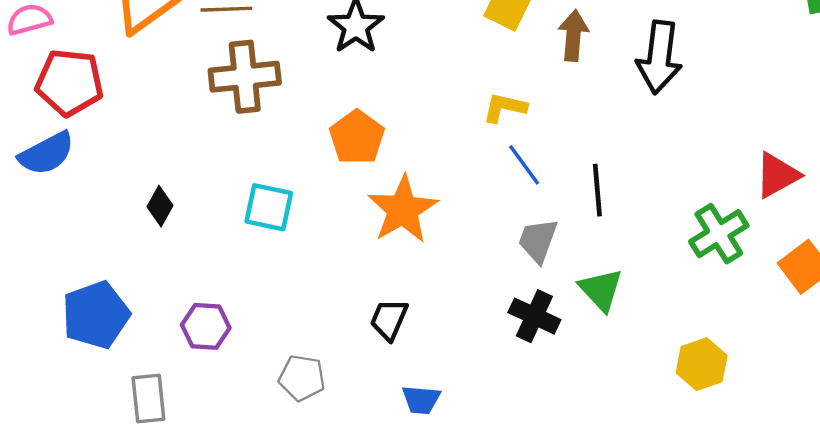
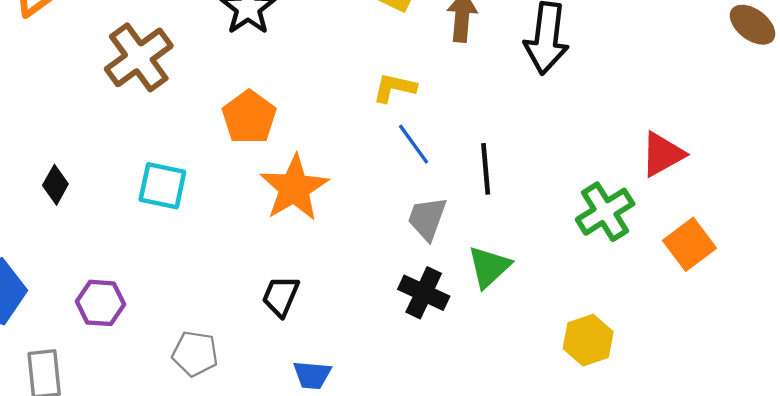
brown cross: (245, 77) -> (139, 57), turned -30
green triangle: (601, 290) -> (489, 267), turned 30

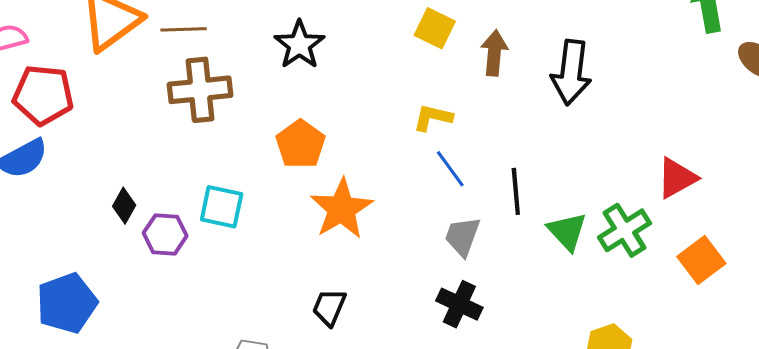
brown cross: (139, 57) -> (200, 90), turned 30
green triangle: (489, 267) -> (567, 231), moved, turned -30
purple hexagon: (100, 303) -> (165, 234), moved

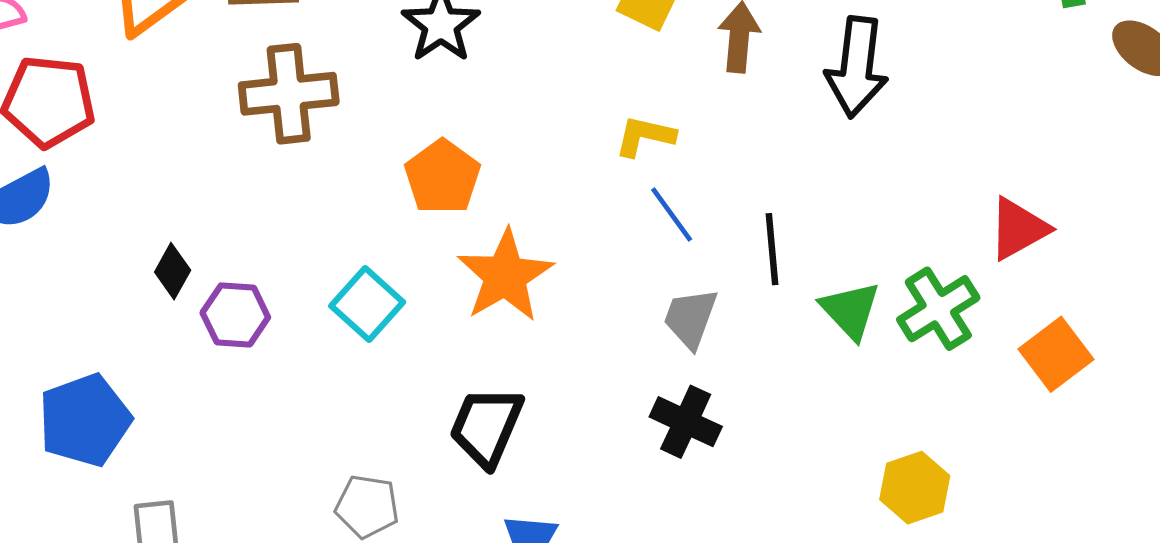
cyan square: (222, 207) -> (367, 304), moved, turned 30
black trapezoid: (329, 307) -> (486, 426), size x1.4

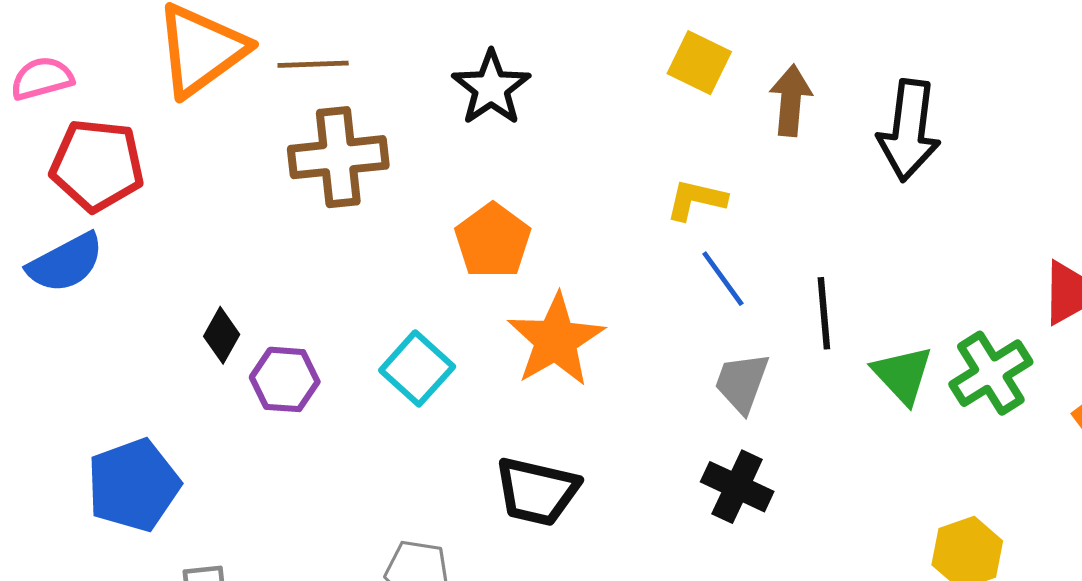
black trapezoid: (486, 426) -> (537, 491), turned -100

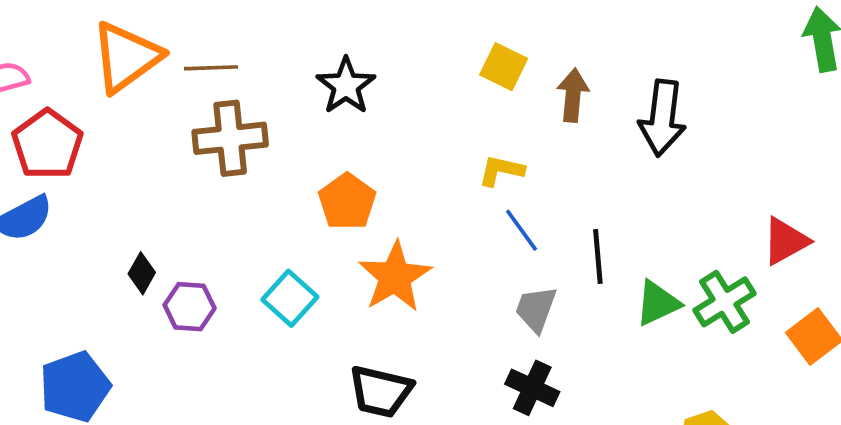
red pentagon: (97, 165) -> (47, 144), turned 30
green triangle: (903, 375) -> (658, 303), turned 48

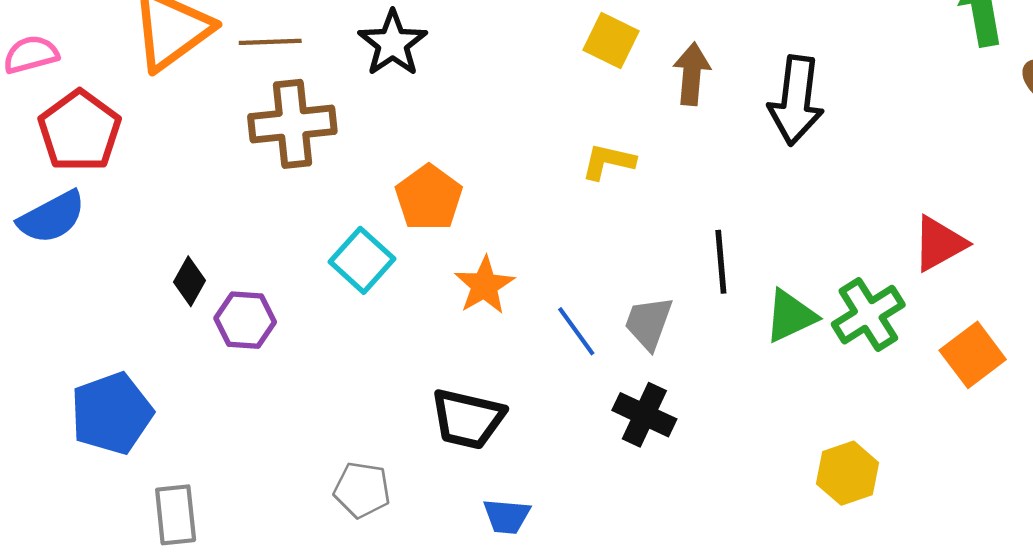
black star: (346, 86) -> (393, 43), moved
blue line: (522, 230) -> (576, 331), moved
orange star: (395, 277) -> (484, 285), size x0.7
cyan square: (290, 298) -> (362, 260), moved

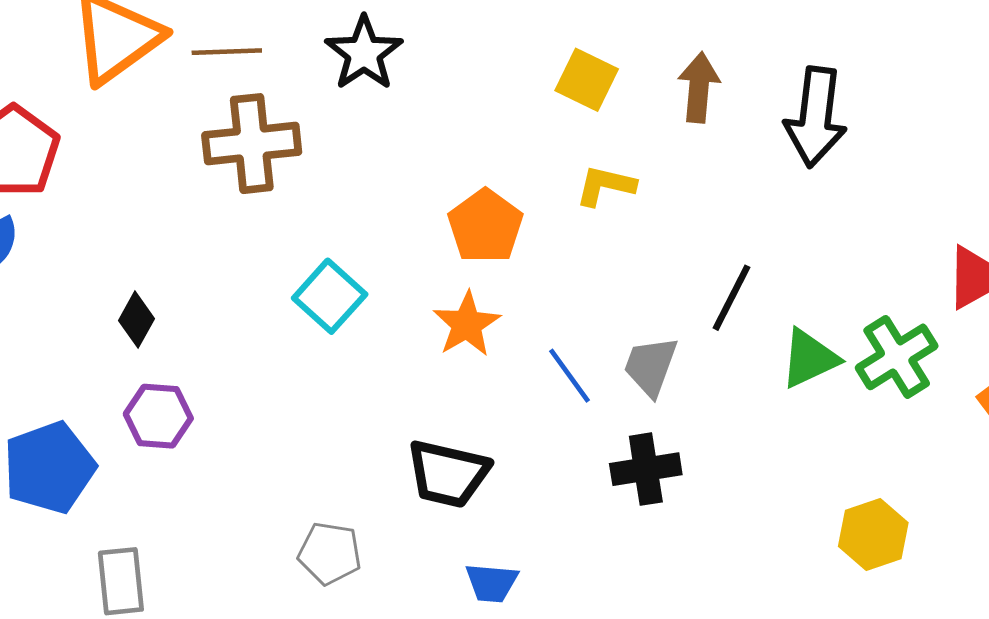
yellow square: (611, 41) -> (587, 80), moved
orange pentagon: (429, 198) -> (485, 226), moved
black line: (721, 262) -> (732, 298), turned 32
purple hexagon: (245, 320) -> (158, 416), moved
black cross: (644, 415) -> (646, 469), turned -34

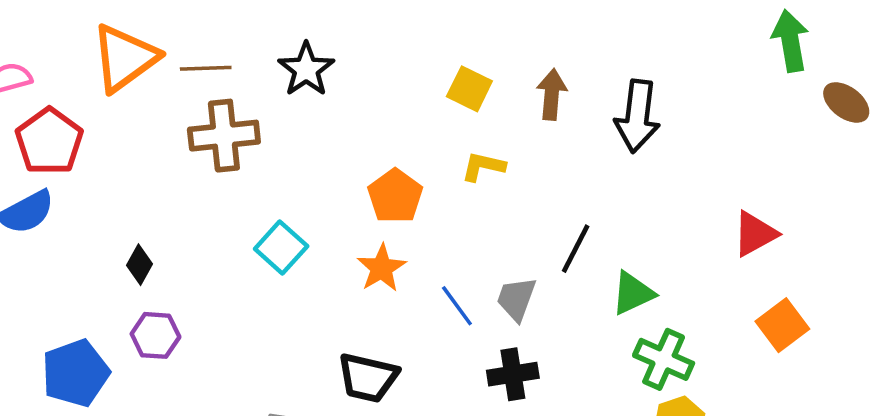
green cross: (897, 357) -> (664, 359), moved, turned -34

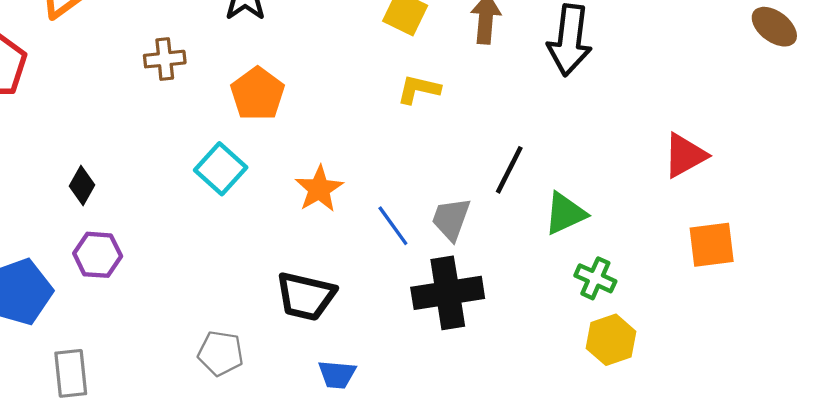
brown cross: (224, 136) -> (165, 59), size x0.6
orange pentagon: (395, 196) -> (258, 94), moved
orange square: (782, 325) -> (712, 245), turned 30
green cross: (664, 359) -> (595, 278), size x0.7
black cross: (513, 374) -> (448, 293), size x1.4

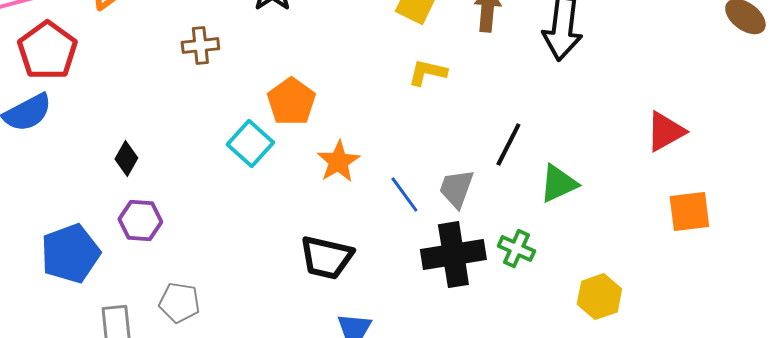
orange pentagon: (258, 94) -> (291, 102), moved
green cross: (595, 278) -> (516, 249), moved
gray pentagon: (221, 353) -> (179, 303), moved

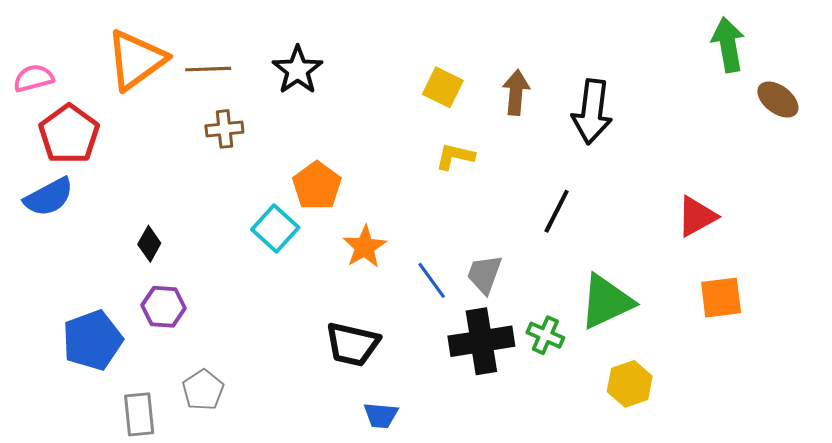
black line: (508, 145) -> (557, 211), moved
green triangle: (558, 184) -> (606, 302), moved, size x1.4
gray pentagon: (179, 303) -> (203, 390), turned 30

